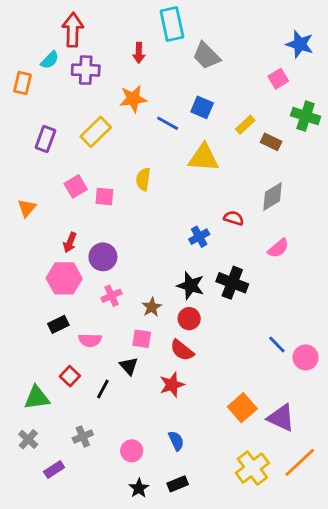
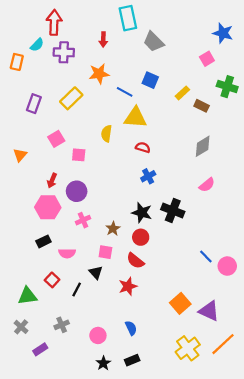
yellow triangle: (204, 158) -> (135, 118), moved
pink square: (104, 196) -> (79, 155), moved
red semicircle: (234, 218) -> (143, 147), moved

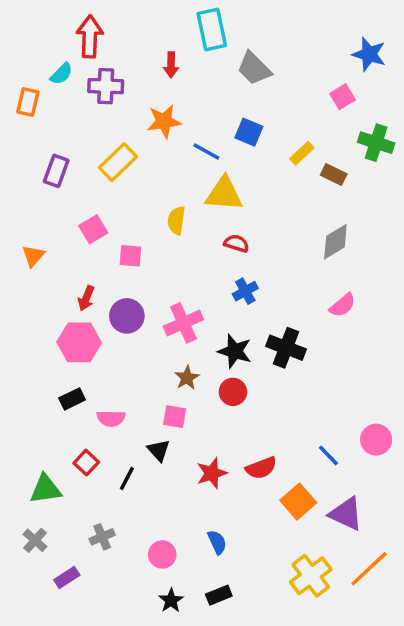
pink cross: (83, 220) -> (183, 323), moved, size x1.5
blue line: (206, 256) -> (328, 456), moved
red semicircle: (135, 261) -> (261, 468), moved, turned -60

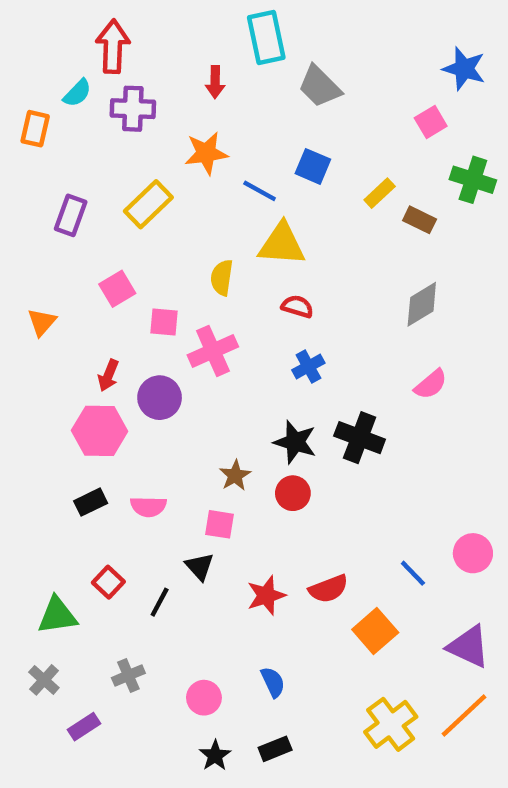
pink cross: (183, 323) -> (213, 351), moved
pink semicircle: (111, 418) -> (148, 507), moved
purple triangle: (346, 514) -> (469, 647), moved

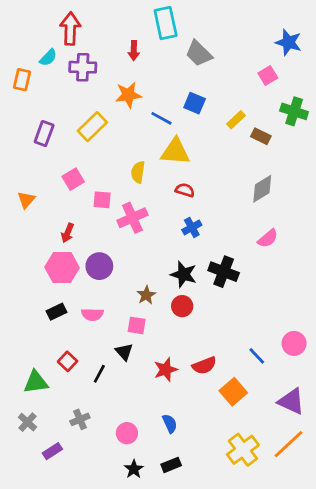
purple circle: (160, 398) -> (99, 266), moved

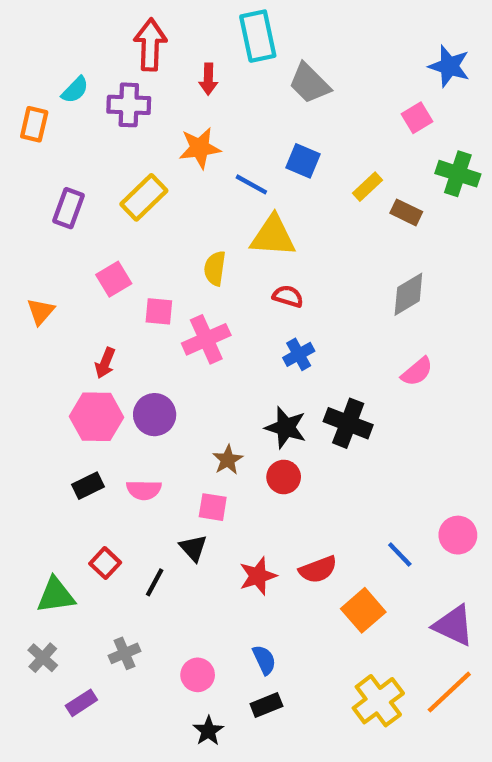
red arrow: (70, 29) -> (150, 45), moved
black rectangle: (171, 465) -> (266, 705), moved

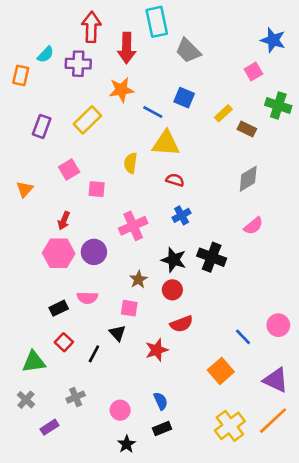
red arrow: (208, 79) -> (127, 48), size x1.6
pink cross: (206, 339) -> (133, 226), moved
black rectangle: (88, 486) -> (59, 308), moved
red semicircle: (318, 569) -> (182, 324), moved

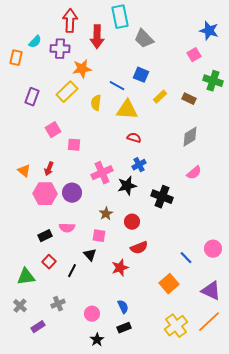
orange star: (121, 90) -> (82, 69), moved
yellow rectangle: (223, 113) -> (160, 97), moved
yellow semicircle: (131, 163) -> (96, 103), moved
orange triangle: (25, 189) -> (24, 171), moved, turned -32
black star: (174, 260) -> (127, 186), moved, turned -30

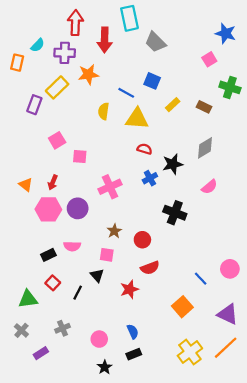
yellow rectangle: (67, 92) -> (57, 87), moved
black star: (127, 186) -> (173, 164), moved

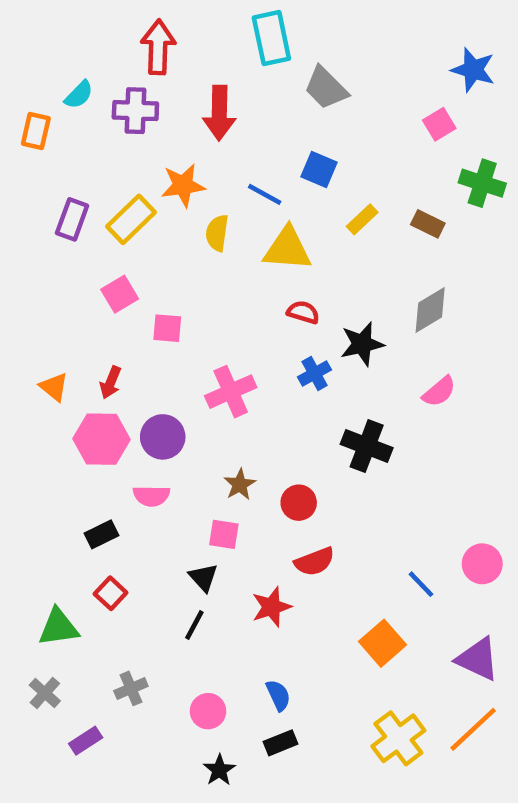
red arrow: (105, 40) -> (219, 113), moved
orange star: (88, 74) -> (183, 185), moved
yellow rectangle: (57, 87) -> (131, 219), moved
pink semicircle: (72, 246) -> (151, 496), moved
black line: (78, 293) -> (194, 625), moved

